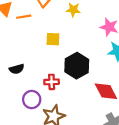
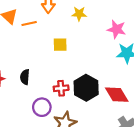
black hexagon: (77, 66) -> (86, 88), moved
black semicircle: (17, 69) -> (25, 77), turned 112

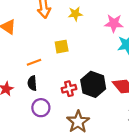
orange line: (29, 24) -> (34, 62), moved
purple circle: (42, 107) -> (41, 108), moved

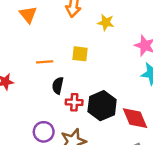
black semicircle: (32, 83) -> (58, 86), moved
purple circle: (41, 108) -> (44, 132), moved

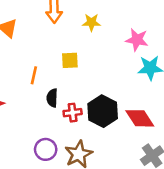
orange line: (45, 62) -> (34, 75), turned -63

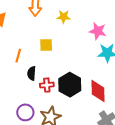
red diamond: (140, 118) -> (98, 91), turned 30

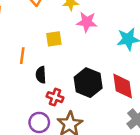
pink star: (98, 31) -> (87, 22), moved
red cross: (47, 85) -> (55, 97), moved, turned 32

